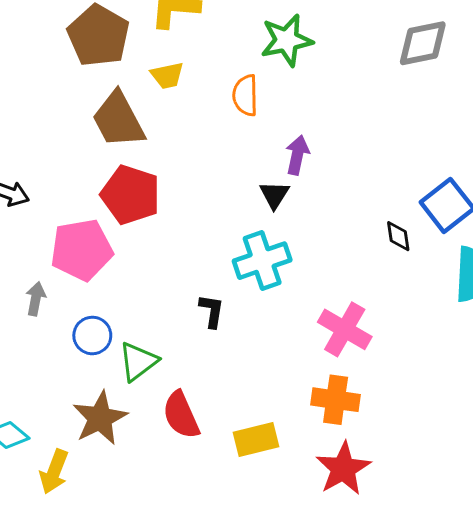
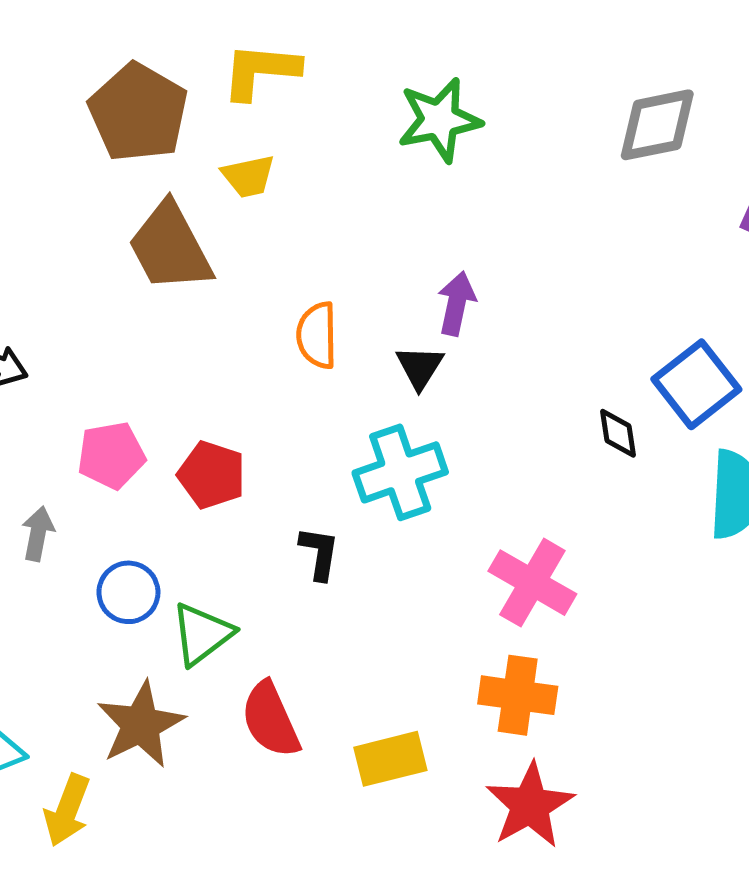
orange semicircle: (245, 95) -> (317, 335), moved
red pentagon: (131, 195) -> (212, 475), moved, size x0.7
pink pentagon: (82, 250) -> (111, 455), size x0.7

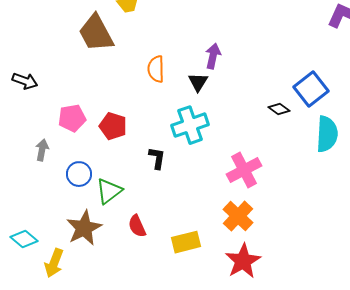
black diamond: (618, 433) -> (279, 109), turned -45
pink cross: (532, 583) -> (244, 170), turned 32
orange cross: (518, 695) -> (238, 216), turned 36
red semicircle: (270, 720) -> (137, 226), size x0.7

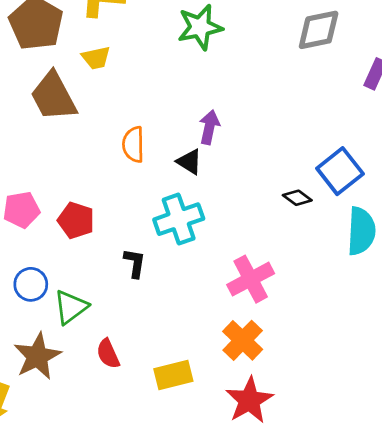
black triangle: (198, 82) -> (189, 162), turned -30

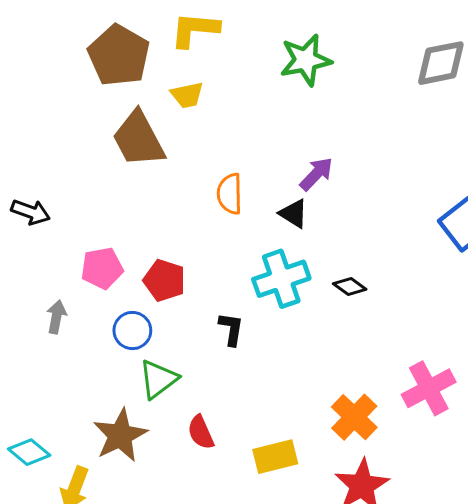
purple arrow: (209, 127) -> (316, 174), turned 32
black diamond: (297, 198) -> (350, 286), moved
pink cross: (251, 279) -> (429, 388), moved
blue circle: (31, 284) -> (132, 331), moved

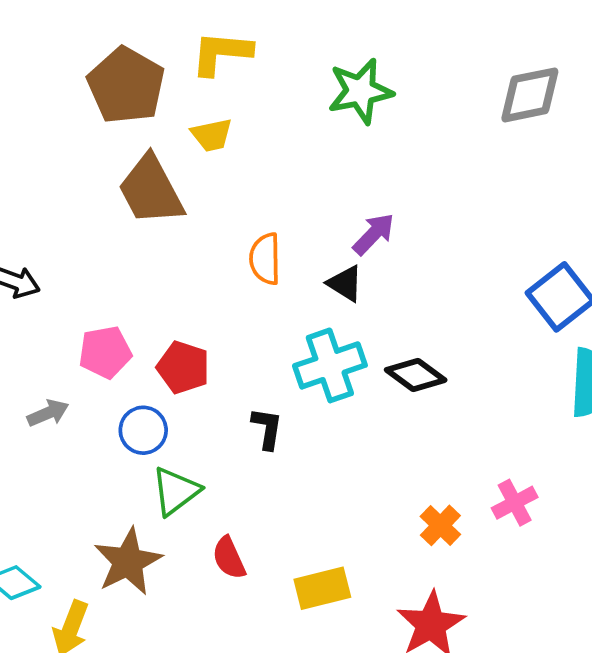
black diamond: (350, 286) -> (416, 375), size x1.4
gray arrow: (56, 317) -> (48, 413), turned 56
pink cross: (429, 388) -> (515, 503), size x0.7
orange cross: (354, 417) -> (440, 525), moved, size x0.7

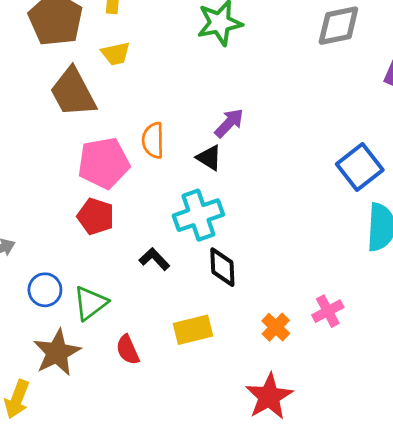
pink pentagon: (105, 352) -> (104, 163), moved, size x1.4
black diamond: (416, 375) -> (222, 267), moved, turned 51
black L-shape: (267, 428) -> (154, 259), turned -52
blue circle: (143, 430) -> (45, 290), moved
yellow rectangle: (322, 588) -> (193, 330), moved

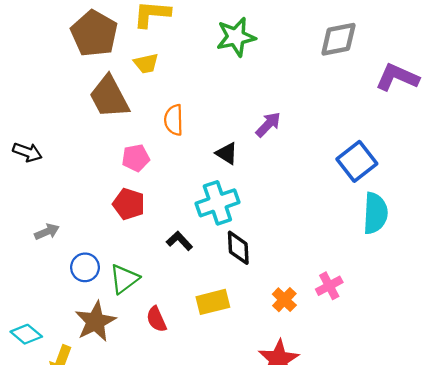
purple arrow: (229, 123) -> (268, 125), moved
orange semicircle: (153, 140) -> (174, 120), moved
pink pentagon: (104, 163) -> (136, 158), size x0.6

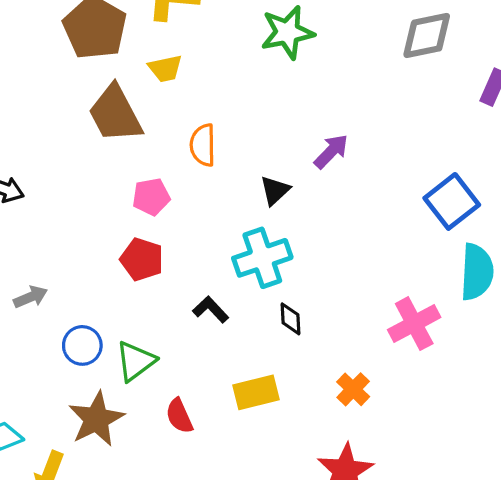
black triangle: (227, 153) -> (275, 190), turned 45
black diamond: (238, 248) -> (290, 319), size x0.7
pink cross: (329, 286) -> (414, 324), moved, size x1.4

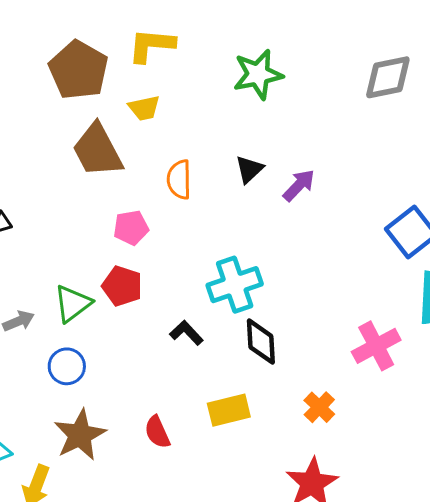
black triangle: (275, 190) -> (249, 169), moved
black diamond: (290, 319) -> (261, 342), size x1.5
green triangle: (136, 361) -> (73, 304), moved

